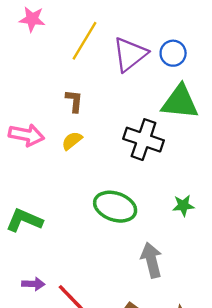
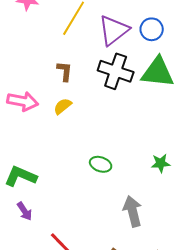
black cross: (144, 140) -> (116, 71), moved
green ellipse: (115, 207) -> (101, 164), size x0.6
purple arrow: (33, 284) -> (25, 211), moved, turned 54

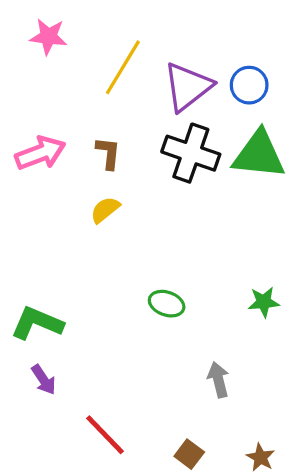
pink arrow: (23, 101) -> (40, 153), moved, turned -32
gray arrow: (133, 211) -> (218, 380), size x0.7

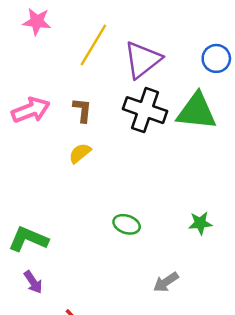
blue circle: (249, 85) -> (216, 58), moved
gray arrow: (218, 380) -> (166, 282), turned -110

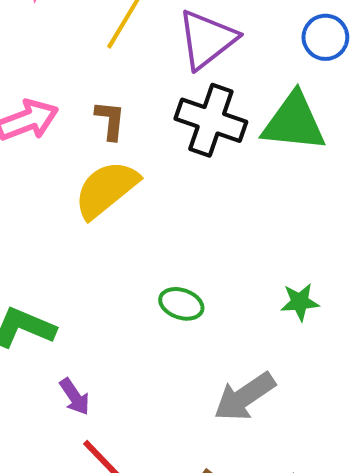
yellow semicircle: (80, 153) -> (106, 189), size x1.8
purple arrow: (33, 282) -> (75, 397), moved
gray arrow: (166, 282) -> (244, 397), size x1.5

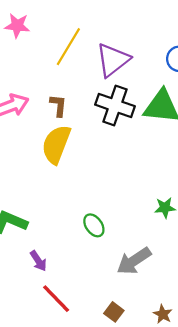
yellow semicircle: (106, 189) -> (56, 144), turned -30
green ellipse: (181, 304) -> (94, 225), moved, turned 35

